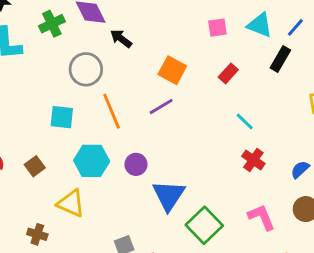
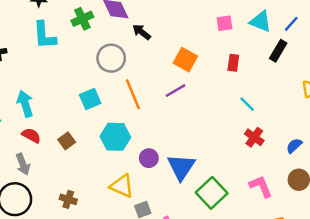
red rectangle: (228, 73) -> (233, 63), turned -35
cyan square: (62, 117) -> (90, 99), turned -30
purple circle: (136, 164) -> (149, 158), moved
yellow triangle: (71, 203) -> (122, 186), moved

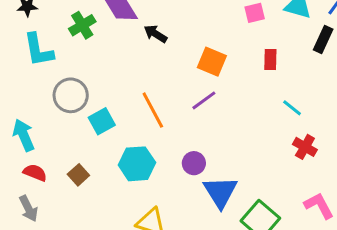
gray circle: (111, 58) -> (71, 95), moved
purple circle: (149, 158) -> (194, 163), moved

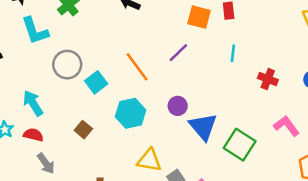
orange square: (212, 62) -> (199, 17), moved
cyan line: (292, 108) -> (233, 53), moved, turned 66
red semicircle: (35, 173) -> (33, 135), moved

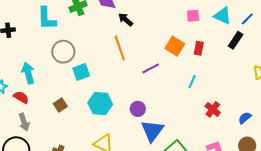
orange line: (137, 67) -> (120, 48), moved

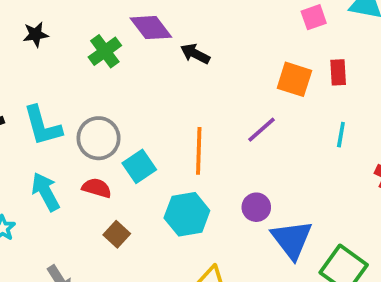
cyan L-shape: (47, 18) -> (42, 126), moved
orange line: (120, 48) -> (199, 151), moved, turned 35
red semicircle: (21, 97) -> (97, 188), moved

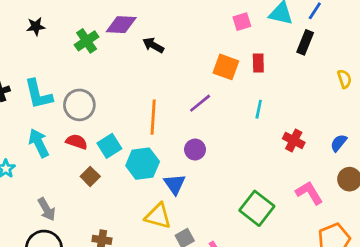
purple diamond: (151, 28) -> (121, 25), turned -52
cyan square: (139, 166) -> (109, 146), moved
purple circle: (256, 207) -> (195, 150), moved
blue triangle: (292, 239) -> (175, 184), moved, size x0.7

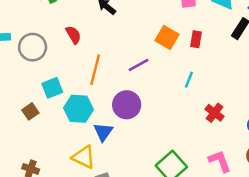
red semicircle: (77, 142) -> (73, 35), moved, turned 30
purple circle: (195, 150) -> (127, 105), size x1.5

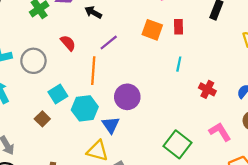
purple line: (139, 65) -> (109, 43), moved

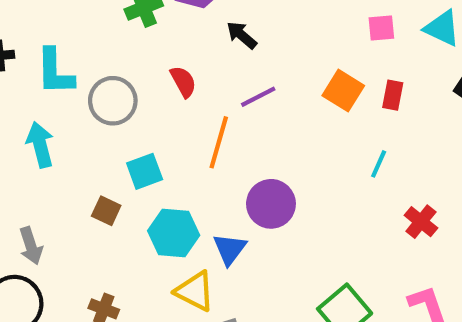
cyan hexagon: (85, 108) -> (174, 233), moved
brown square: (42, 119) -> (106, 211), turned -32

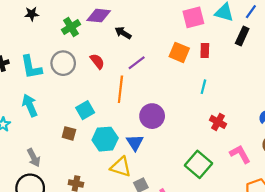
pink square: (381, 28) -> (193, 17), size x1.5
gray circle: (113, 101) -> (63, 63), moved
red cross: (421, 222) -> (218, 122), moved

